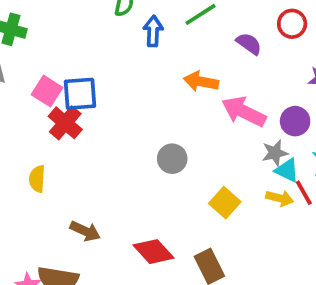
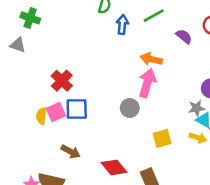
pink square: (47, 91) -> (56, 112), moved, turned 30
blue square: (80, 94) -> (77, 109), moved
pink arrow: (244, 112) -> (147, 83), moved, turned 76
yellow square: (225, 203) -> (162, 138), turned 30

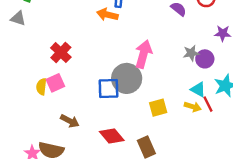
orange arrow: (151, 59) -> (107, 15), moved
gray circle: (130, 108) -> (127, 78), size x1.6
gray star: (196, 108) -> (191, 53), moved
blue square: (77, 109) -> (108, 89), moved

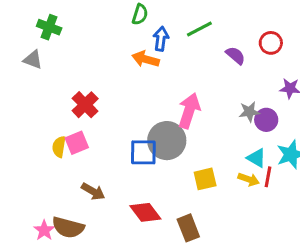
red line: (208, 104) -> (268, 177), turned 35

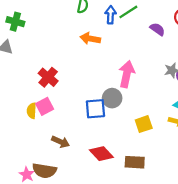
blue arrow: (161, 39) -> (110, 15), moved
gray circle: (167, 141) -> (112, 98), size x0.7
brown rectangle: (188, 228) -> (135, 162), turned -60

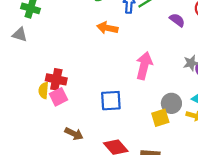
red cross: (48, 77) -> (56, 79), moved, turned -30
gray circle: (112, 98) -> (171, 103), moved
yellow semicircle: (32, 111) -> (44, 90), moved

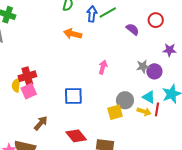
pink arrow: (144, 66) -> (103, 67), size x0.6
red cross: (56, 79) -> (27, 76), turned -30
brown arrow: (74, 134) -> (41, 123), turned -77

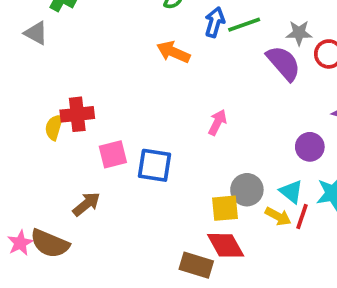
purple semicircle: (132, 29) -> (283, 63), size x1.5
gray star: (143, 66) -> (299, 33), moved
pink square: (29, 91) -> (113, 154), moved
red diamond: (76, 136) -> (226, 245), moved

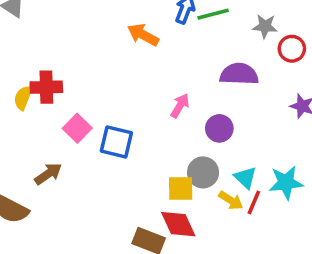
purple semicircle: (283, 63) -> (239, 74), moved, turned -51
purple circle: (310, 147) -> (219, 128), moved
pink square: (113, 154) -> (77, 128), turned -36

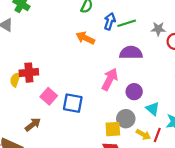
purple semicircle: (239, 74) -> (131, 53), moved
pink arrow: (180, 106) -> (110, 79), size x1.5
cyan triangle: (245, 178) -> (153, 109), moved

